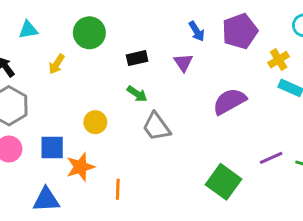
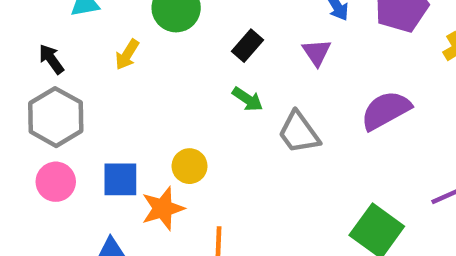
black rectangle: (137, 58) -> (247, 46), turned -36
yellow circle: (95, 122) -> (190, 166), moved
gray trapezoid: (156, 127) -> (299, 133), moved

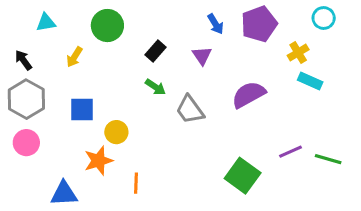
blue square: (120, 179) -> (82, 110), moved

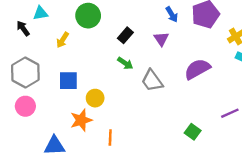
black arrow: (23, 60) -> (23, 28), moved
green square: (243, 176) -> (193, 132), size x0.6

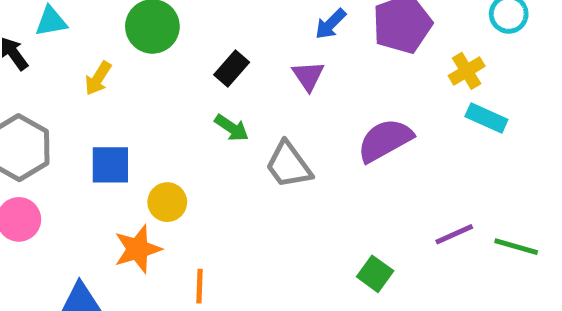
blue arrow: (172, 14) -> (331, 24), turned 77

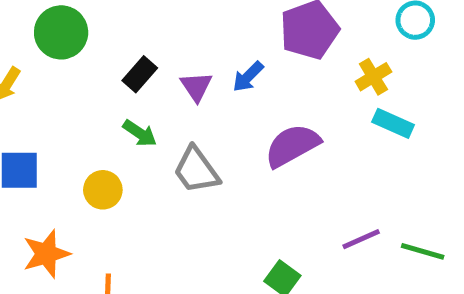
blue arrow: (331, 24) -> (248, 77), moved
purple triangle: (308, 76) -> (196, 87), moved
yellow circle: (167, 202) -> (103, 190), moved

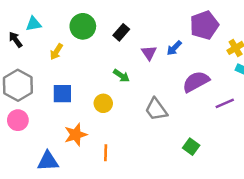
black rectangle: (140, 74) -> (121, 32), moved
gray trapezoid: (196, 170) -> (156, 109), moved
purple line: (361, 239) -> (225, 103), moved

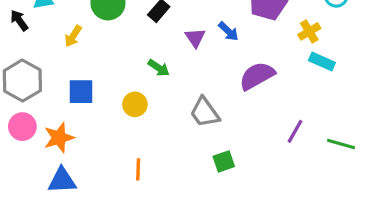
blue arrow: (174, 48) -> (228, 31), turned -91
purple line: (225, 103) -> (295, 131), moved, turned -36
orange star: (76, 135) -> (59, 138), moved
green square: (191, 147) -> (224, 161), moved, turned 35

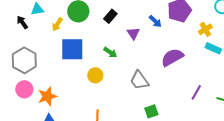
blue arrow: (228, 31) -> (155, 21), moved
yellow arrow: (73, 36) -> (57, 24), moved
blue square: (81, 92) -> (72, 49), moved, size x1.4

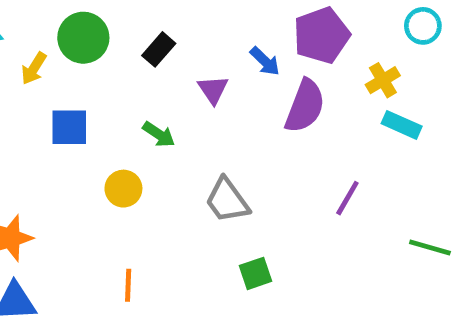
blue square: (72, 49) -> (69, 127), size x0.7
purple semicircle: (172, 57) -> (305, 106), moved, turned 140
purple line: (196, 92) -> (347, 198), moved

